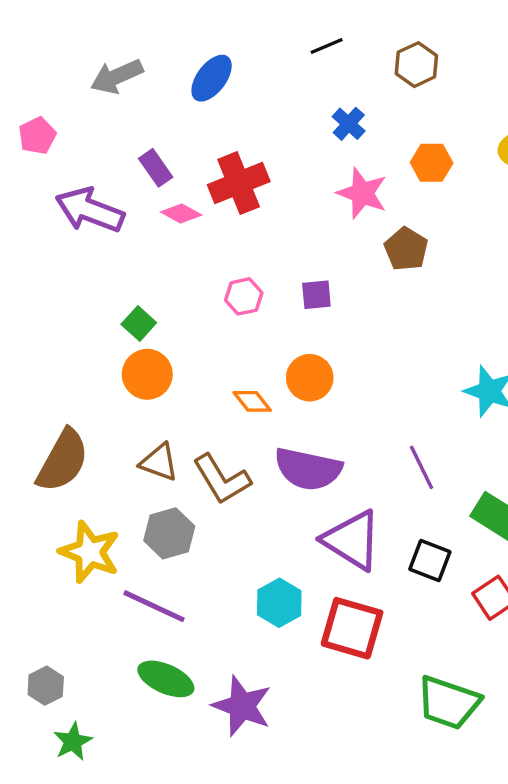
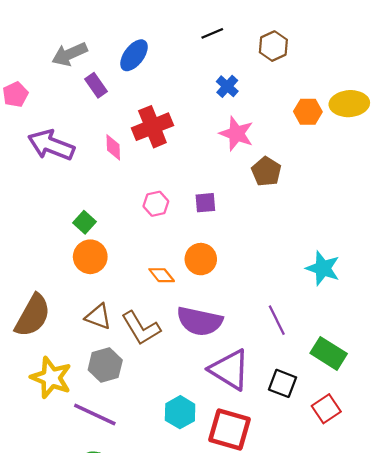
orange hexagon: (432, 163) -> (308, 112), moved
purple rectangle: (156, 168) -> (96, 85), moved
pink diamond: (181, 214) -> (113, 147), turned 60

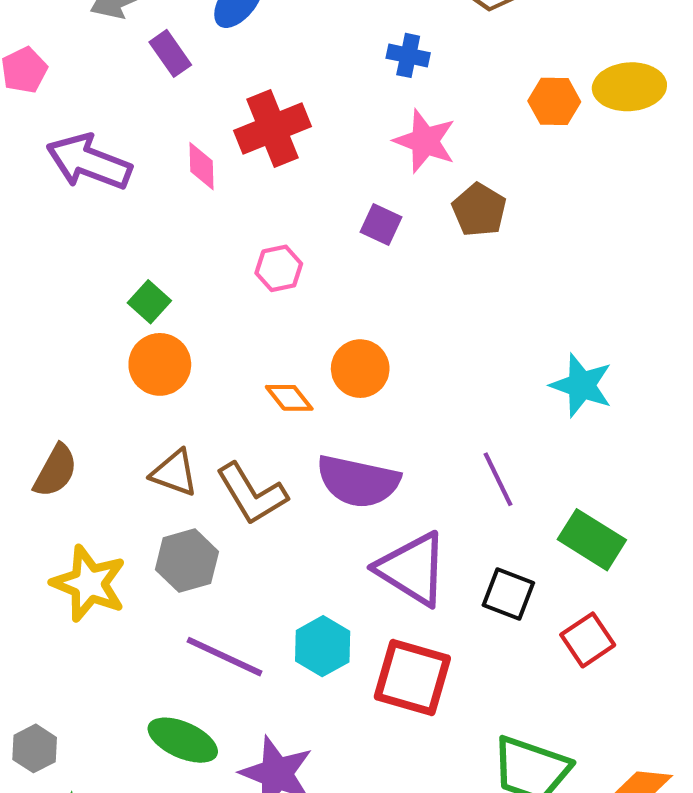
blue cross: (227, 86) -> (408, 55), turned -30
purple square: (205, 203) -> (381, 225), moved, turned 30
brown semicircle: (33, 315) -> (55, 471), size x0.7
purple line: (95, 415) -> (225, 657), moved

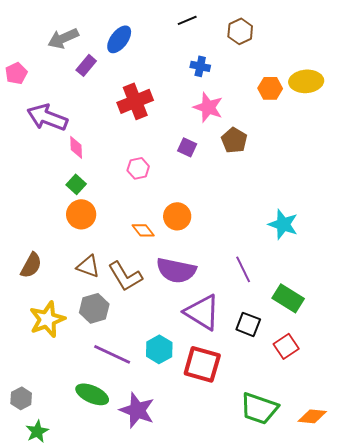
purple rectangle: (170, 53) -> (86, 65), turned 75
pink diamond: (202, 166) -> (76, 147), moved
yellow star: (89, 584) -> (47, 319), turned 30

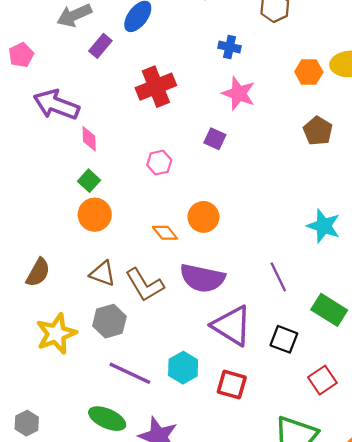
brown pentagon: (234, 140) -> (318, 131), moved
red square: (286, 346) -> (322, 380), moved
red square: (202, 364) -> (232, 385), size x0.7

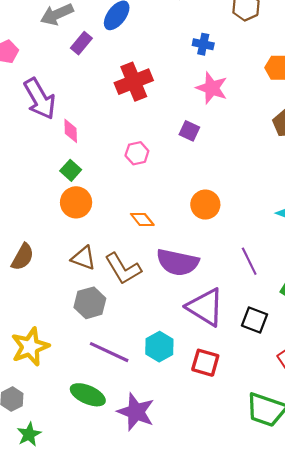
purple arrow: (56, 105) -> (40, 99), turned -141
orange circle: (203, 217) -> (205, 205), moved
yellow star: (56, 334) -> (30, 347), moved

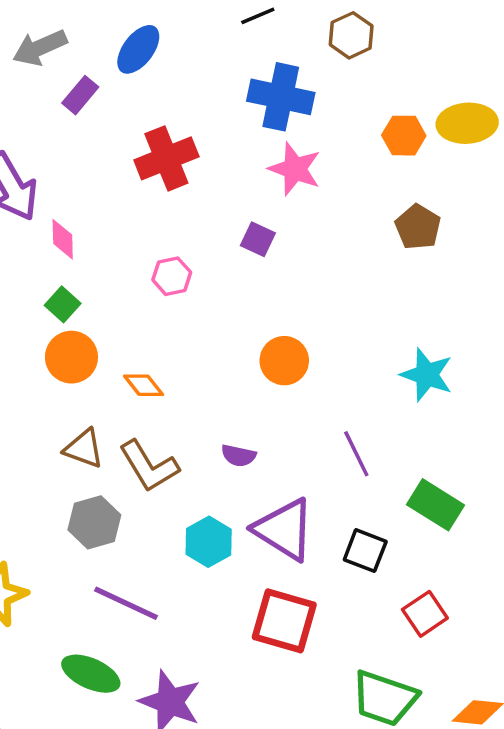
blue cross: (203, 44) -> (281, 97), size x1.8
orange diamond: (142, 220) -> (144, 385), moved
purple semicircle: (178, 262) -> (239, 456), size x0.5
cyan hexagon: (159, 347) -> (209, 542), moved
red square: (205, 363) -> (284, 621), size x1.4

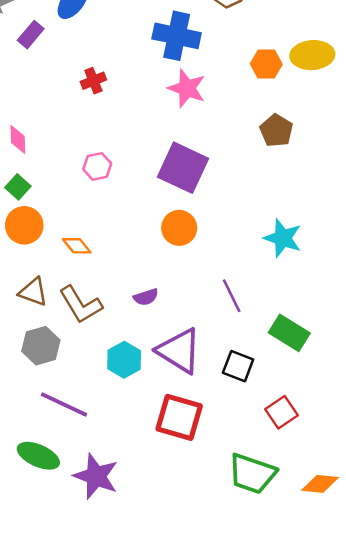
red cross: (166, 158) -> (93, 81), size x0.6
purple square: (258, 239) -> (183, 168), moved, size x2.0
purple semicircle: (239, 456) -> (146, 297), turned -30

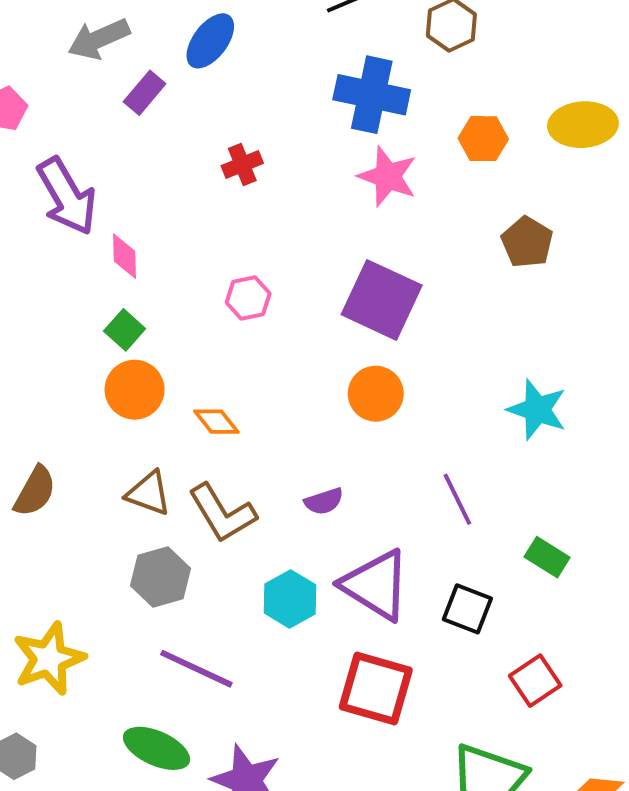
orange hexagon: (266, 64) -> (483, 139), moved
green rectangle: (289, 333) -> (547, 557), size x0.7

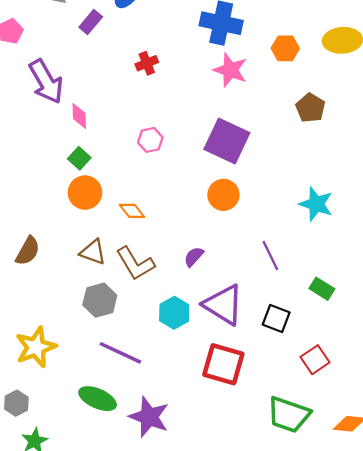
purple semicircle: (324, 501) -> (194, 257), turned 150

